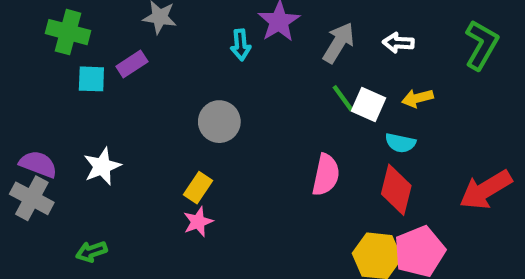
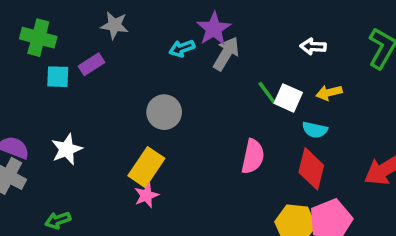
gray arrow: (339, 43) -> (226, 54), moved
cyan arrow: (241, 45) -> (182, 48), turned 75
yellow rectangle: (198, 188) -> (146, 167), size x1.5

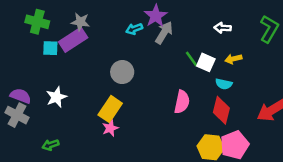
gray star: (115, 25) -> (80, 22), moved
purple rectangle: (91, 64) -> (73, 40), size x1.6

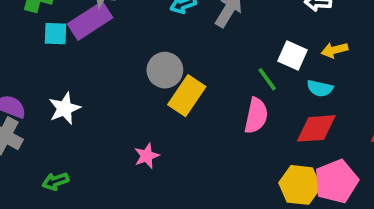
green line: (191, 59) -> (267, 79), moved
yellow rectangle: (110, 109) -> (187, 96), moved
red diamond: (221, 110) -> (316, 128), turned 72

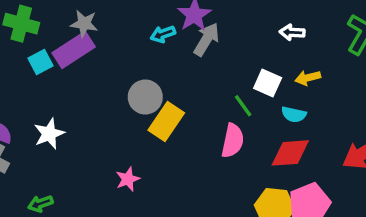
cyan square: (55, 34) -> (40, 62), turned -30

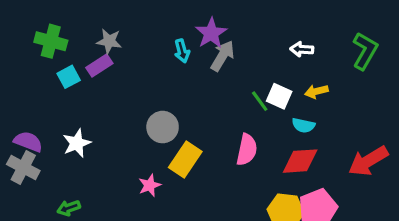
cyan arrow: (163, 34) -> (182, 51), turned -85
purple rectangle: (74, 50) -> (99, 66), size x0.7
gray circle: (145, 97) -> (163, 127), moved
green line: (243, 106) -> (260, 101), moved
yellow rectangle: (166, 121) -> (185, 159), moved

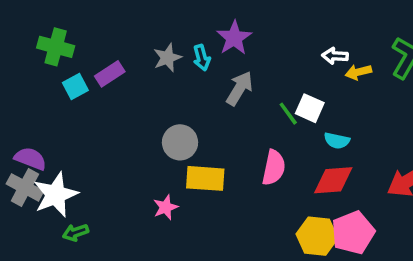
gray star: (109, 41) -> (167, 58), moved, turned -30
gray arrow: (222, 56) -> (239, 88), moved
yellow arrow: (316, 91) -> (358, 72), moved
white star: (77, 143) -> (56, 195), moved, size x1.4
yellow rectangle: (185, 159) -> (205, 178), turned 60

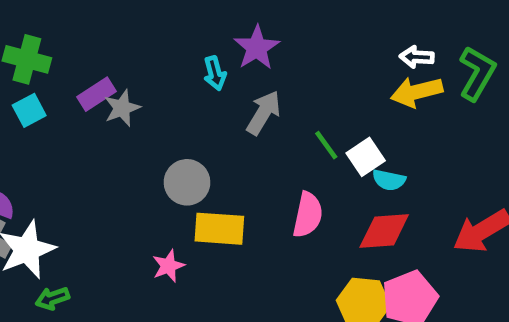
white arrow: (335, 56) -> (417, 57), moved
gray star: (167, 58) -> (122, 108), moved
yellow arrow: (358, 72) -> (417, 92), size x1.5
cyan square: (75, 87) -> (29, 110), moved
white square: (310, 108) -> (366, 157), moved, turned 32

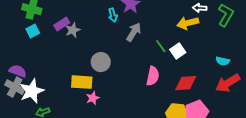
yellow arrow: (417, 92) -> (188, 23), moved
cyan semicircle: (389, 180) -> (223, 61), moved
yellow rectangle: (219, 229) -> (82, 82), moved

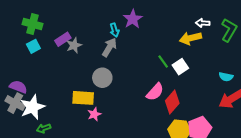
gray arrow: (134, 32) -> (109, 47), moved
pink semicircle: (153, 76) -> (155, 92), turned 30
red diamond: (186, 83) -> (172, 102), moved, turned -45

